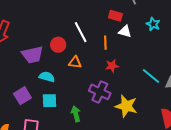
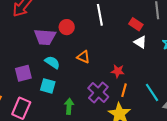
white line: (81, 32) -> (100, 15), moved
orange line: (105, 43) -> (124, 90), moved
red circle: (58, 45) -> (67, 27), moved

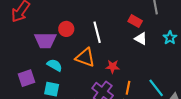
white line: (100, 15) -> (97, 32), moved
orange triangle: (83, 57) -> (85, 57), size x1.5
red star: (118, 71) -> (113, 67), moved

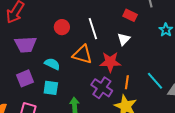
white triangle: (141, 39) -> (124, 39), moved, turned 48
purple trapezoid: (45, 40) -> (26, 44), moved
red star: (113, 67) -> (110, 62), size x1.5

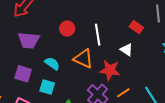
white triangle: (124, 39) -> (126, 50), turned -48
purple square: (25, 78) -> (23, 74), turned 30
orange line: (127, 82) -> (123, 93), turned 40

